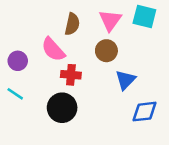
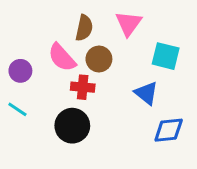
cyan square: (144, 16) -> (166, 56), moved
brown circle: (106, 51) -> (99, 59), moved
blue triangle: (125, 80) -> (146, 93), turned -35

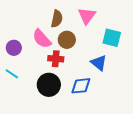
blue diamond: (169, 130) -> (81, 86), moved

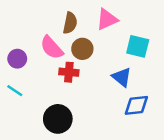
pink triangle: (87, 16) -> (107, 19), turned 30
black circle: (49, 85) -> (58, 119), moved
blue diamond: (81, 86) -> (136, 105), moved

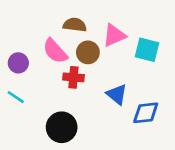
pink triangle: (107, 19) -> (114, 35), moved
brown semicircle: (70, 23) -> (75, 25), turned -95
blue triangle: (122, 77) -> (117, 94), moved

